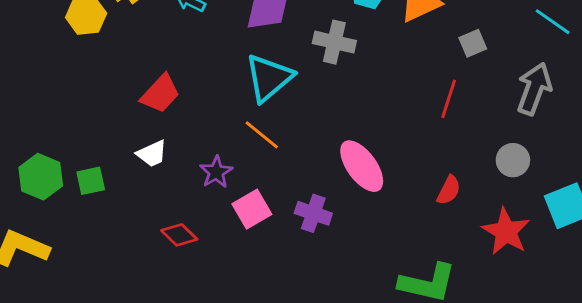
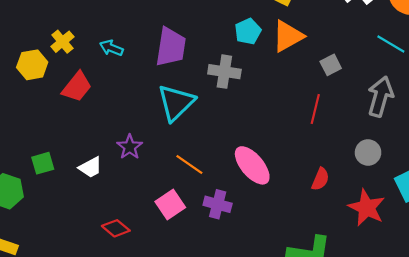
red trapezoid: (160, 94) -> (77, 87), moved
orange line: (262, 135) -> (189, 165), moved
purple star: (216, 172) -> (130, 147), moved
green square: (91, 181) -> (43, 163), moved

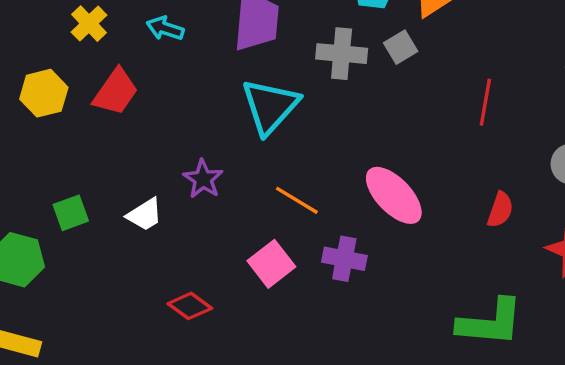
yellow hexagon: (32, 65) -> (44, 93), moved
gray square: (331, 65) -> (401, 47), moved

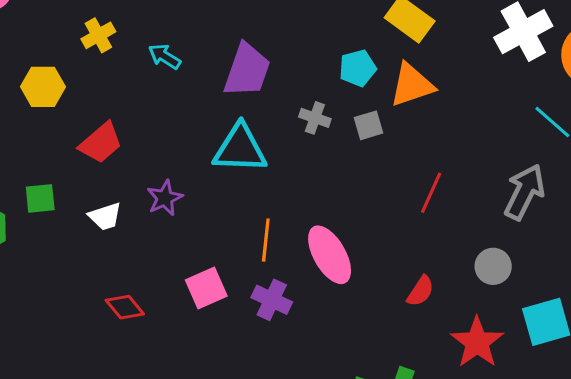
gray cross: (342, 54) -> (315, 118), size x0.7
red trapezoid: (116, 92) -> (101, 143), moved
cyan triangle: (270, 106) -> (240, 149), turned 36
orange line: (297, 200) -> (266, 240), moved, turned 51

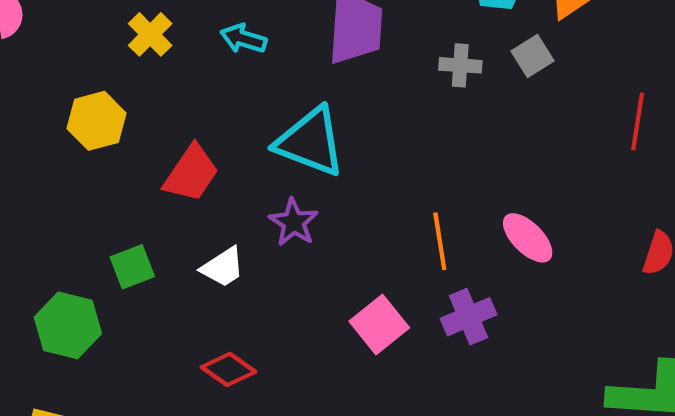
cyan triangle: (240, 149) -> (310, 142), moved, turned 34
pink ellipse: (330, 255) -> (528, 238), size x0.7
purple cross: (272, 300) -> (469, 317), turned -33
red diamond: (125, 307) -> (228, 369), moved

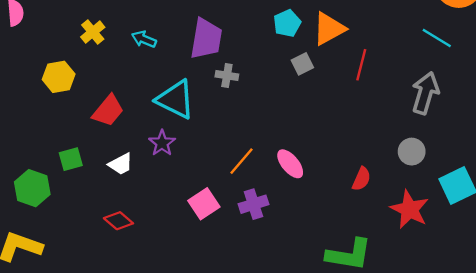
gray cross: (460, 65) -> (227, 75), moved
red line: (638, 121) -> (361, 65), moved
orange line: (440, 241) -> (242, 161), turned 44

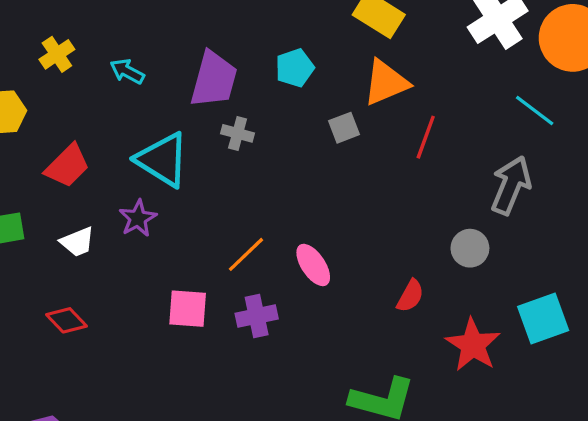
cyan pentagon: (287, 23) -> (295, 68), moved
gray circle: (412, 152) -> (470, 248), moved
pink square: (204, 204) -> (188, 309), turned 32

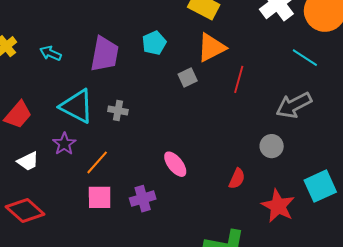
gray cross: (238, 133) -> (118, 111), moved
gray arrow: (511, 185) -> (294, 105), turned -135
orange line: (246, 254) -> (97, 162), moved
red diamond: (66, 320) -> (25, 210), size x1.5

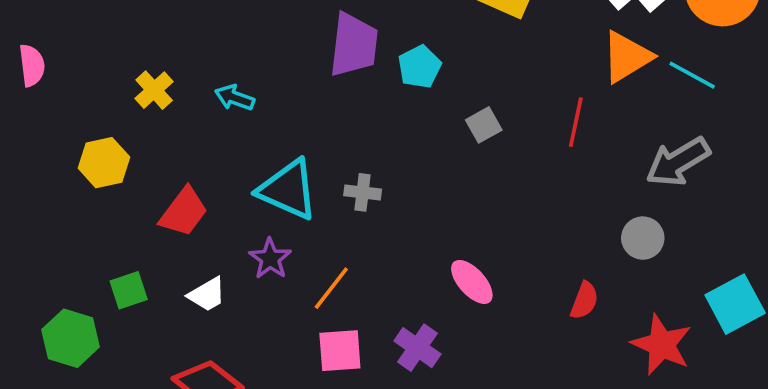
orange triangle: (211, 48) -> (627, 57), moved
purple trapezoid: (105, 54) -> (354, 45), moved
purple cross: (143, 199) -> (417, 348), turned -35

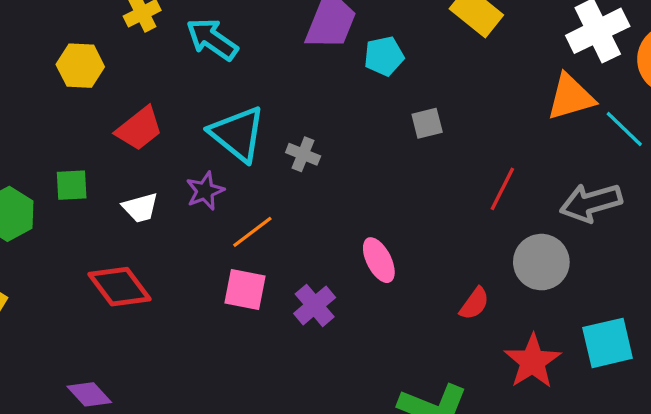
cyan arrow: (235, 98) -> (212, 39), size x1.5
red line: (576, 122) -> (502, 189), moved
gray circle: (643, 238) -> (541, 262), size x1.4

